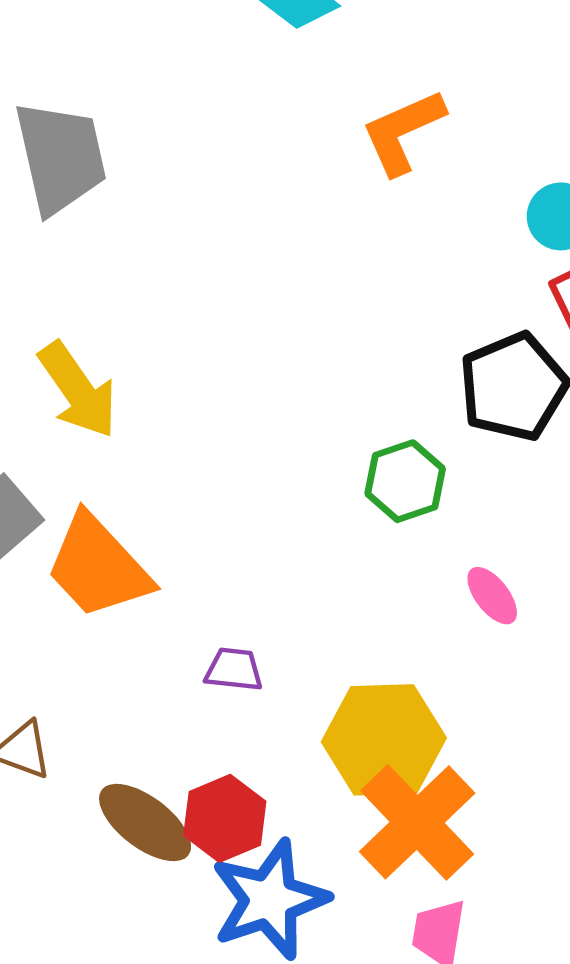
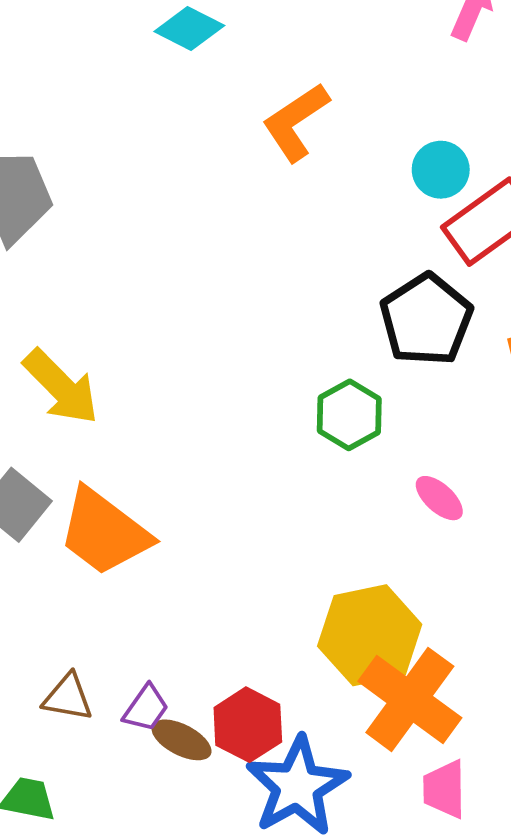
purple trapezoid: (234, 670) -> (146, 708), moved, turned 129
brown ellipse: (145, 823) -> (181, 740), size x0.7

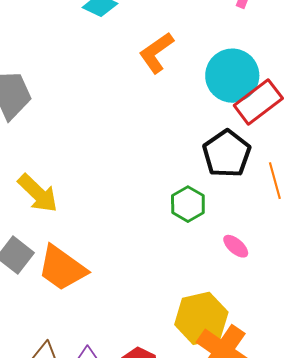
cyan circle: (441, 170) -> (232, 76), size x1.8

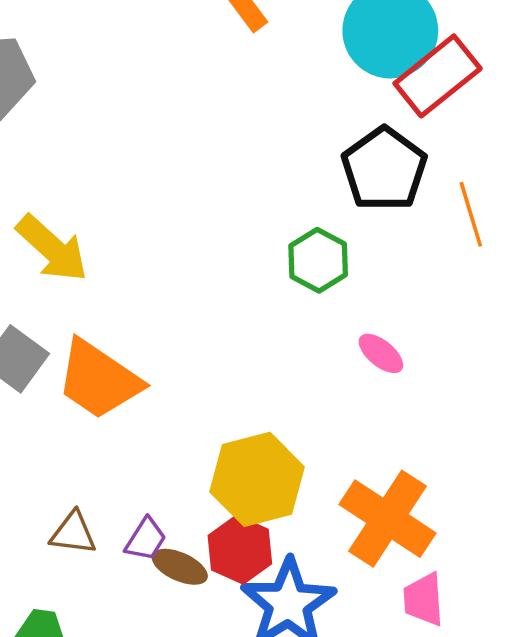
pink ellipse: (236, 246) -> (381, 353), moved
yellow hexagon: (201, 318) -> (257, 479), moved

